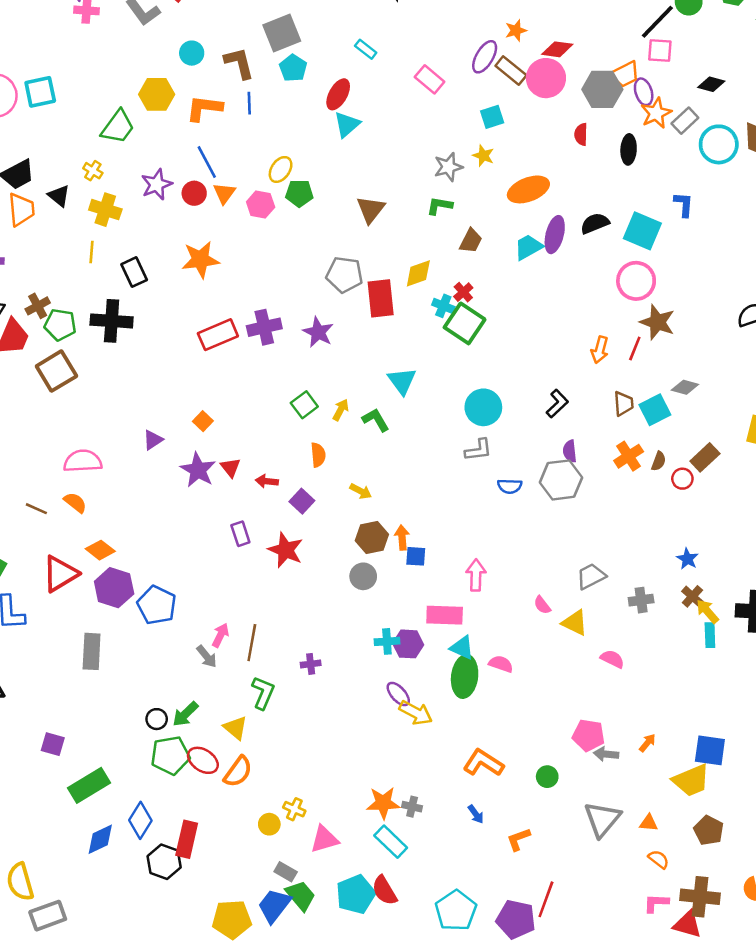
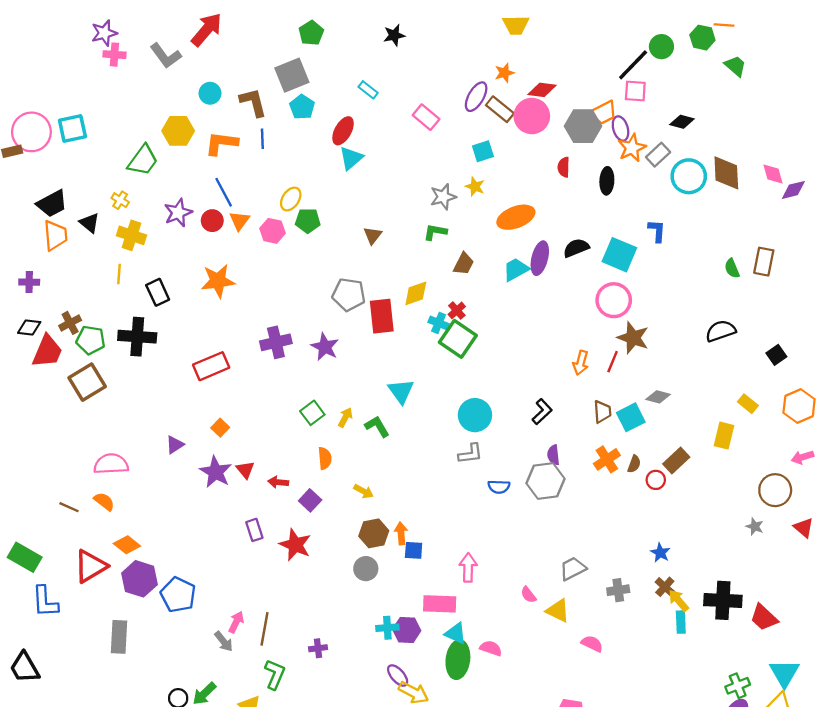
brown triangle: (371, 210) -> (373, 235), size x0.7
red rectangle: (218, 335) -> (211, 366), moved

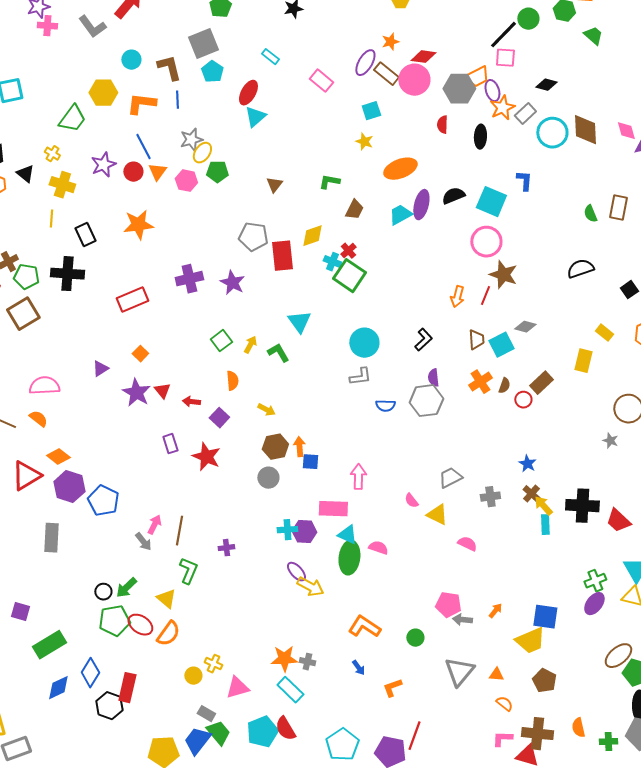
gray star: (443, 197) -> (191, 140), moved

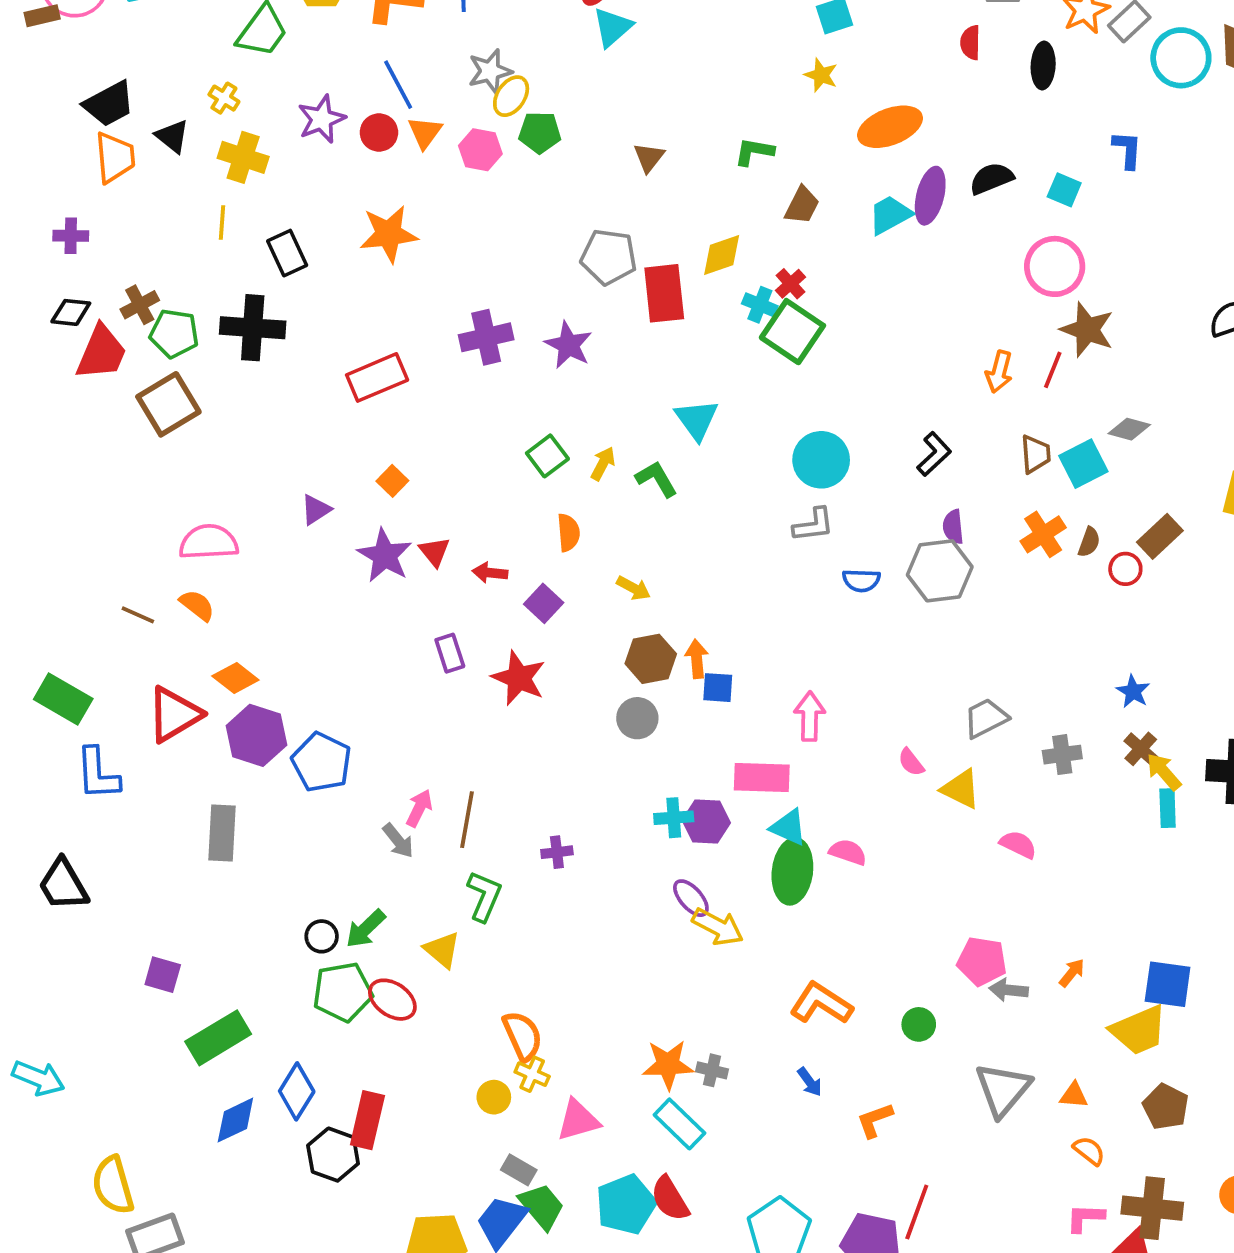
cyan square: (491, 202) -> (1064, 190), size x0.6
orange semicircle: (168, 634) -> (523, 1036), moved, turned -60

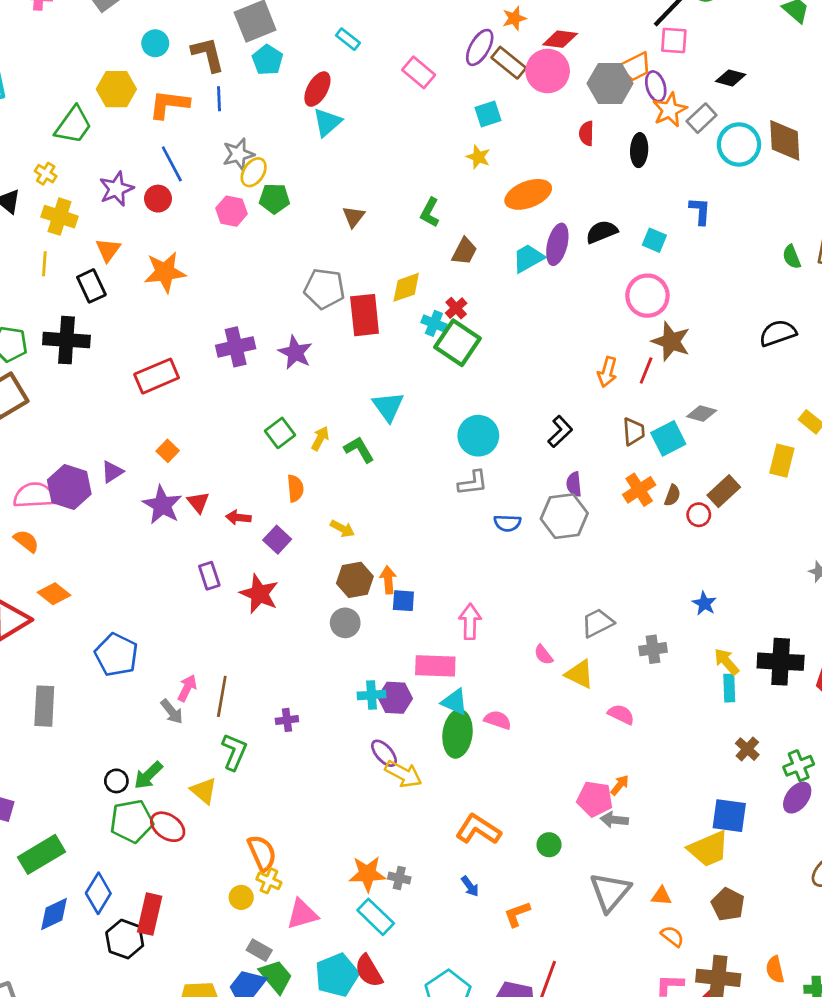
orange triangle: (425, 132) -> (108, 250), moved
green L-shape: (754, 152) -> (430, 212), turned -72
purple hexagon: (256, 735) -> (69, 487), moved
brown cross: (1141, 749) -> (747, 749), moved
orange arrow: (1072, 973) -> (620, 785), moved

